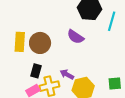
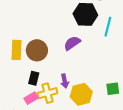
purple semicircle: (75, 37) -> (72, 43), turned 114
purple arrow: (67, 74) -> (65, 81), turned -128

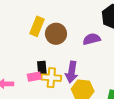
black rectangle: (34, 78) -> (42, 68), moved, turned -40
purple arrow: (65, 81) -> (72, 72), size x1.5

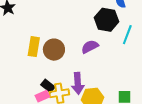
black rectangle: (42, 68) -> (48, 86), turned -32

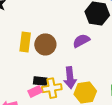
black rectangle: (48, 86) -> (40, 81), turned -32

